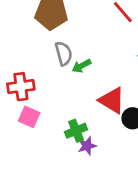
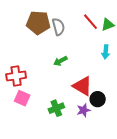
gray semicircle: (64, 53) -> (58, 27), moved
purple star: (87, 146) -> (83, 110), moved

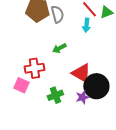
cyan arrow: (106, 52) -> (86, 25), moved
red cross: (16, 76) -> (34, 68), moved
black circle: (98, 99) -> (96, 86), size x1.6

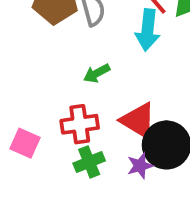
cyan arrow: (86, 25) -> (148, 30), size x1.5
red cross: (34, 68) -> (80, 124), moved

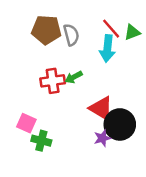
red cross: (80, 124) -> (53, 81), moved
green cross: (89, 162) -> (41, 141), moved, turned 36

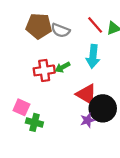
gray semicircle: (71, 35) -> (60, 30), turned 126
cyan arrow: (107, 48) -> (93, 56), moved

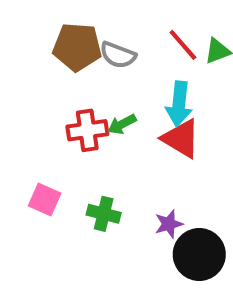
red triangle: (86, 94) -> (181, 138), moved
black circle: (103, 108) -> (199, 254), moved
green cross: (34, 122) -> (104, 214), moved

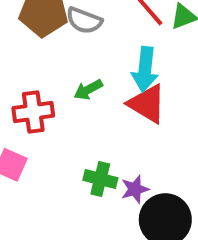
red cross: (87, 130) -> (33, 112), moved
green cross: (104, 214) -> (100, 179), moved

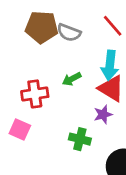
purple star: (135, 189) -> (103, 114), moved

